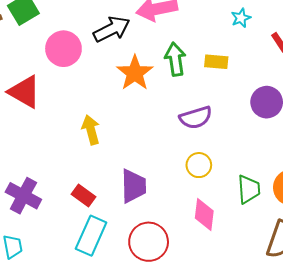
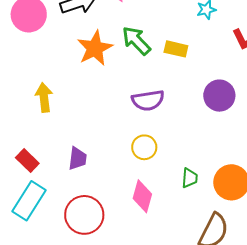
green arrow: (175, 59) -> (136, 41), turned -44
purple trapezoid: (134, 186) -> (78, 158), size x0.7
green trapezoid: (249, 189) -> (190, 178), size x0.7

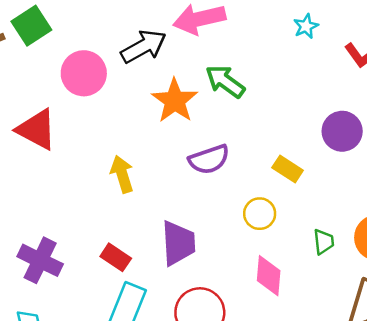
yellow rectangle: (176, 49) -> (288, 169), moved, turned 30
purple semicircle: (148, 100) -> (209, 159), moved
purple trapezoid: (78, 158) -> (178, 243), size x1.5

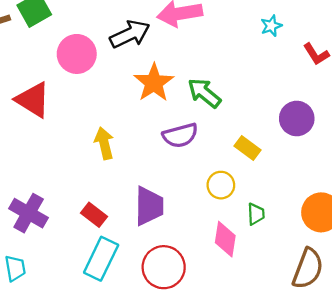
green arrow: (225, 81) -> (204, 93), moved
green trapezoid: (324, 242) -> (256, 214), moved

